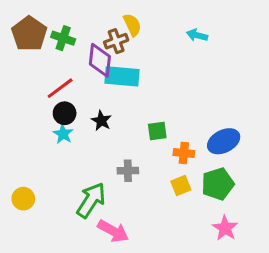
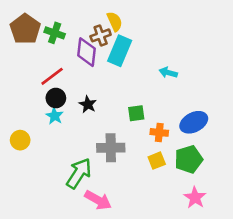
cyan arrow: (197, 35) -> (168, 72), moved
cyan rectangle: (122, 76) -> (120, 51), moved, turned -72
gray cross: (128, 171) -> (111, 148), size x1.5
yellow circle: (23, 199) -> (20, 140), moved

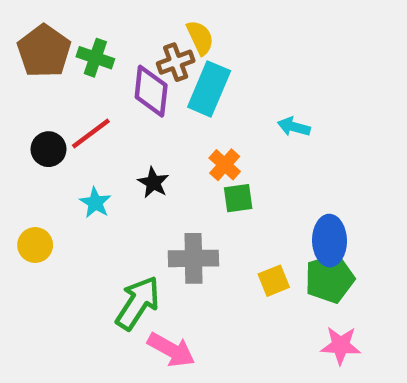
black circle: (56, 98) -> (49, 149), moved
blue ellipse: (194, 122) -> (330, 241), moved, turned -64
orange cross: (159, 132) -> (225, 165), moved, turned 36
pink star: (195, 198) -> (341, 345), turned -30

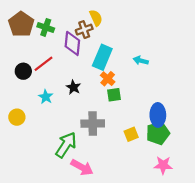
cyan rectangle: (209, 89) -> (102, 57), moved

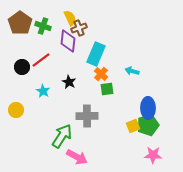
yellow semicircle: (96, 18) -> (70, 18), moved
cyan arrow: (141, 61) -> (132, 71), moved
yellow square: (131, 134) -> (133, 126), moved

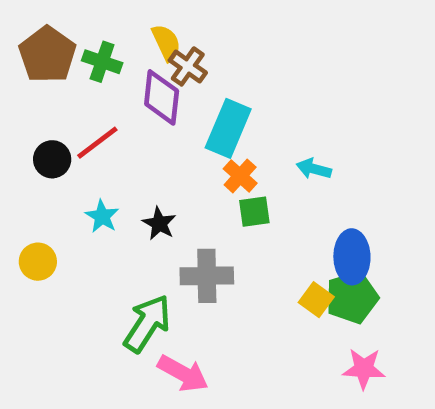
brown cross: (79, 28) -> (188, 66), turned -35
black star: (69, 82) -> (159, 224), moved
yellow square: (133, 126) -> (316, 300), turned -32

